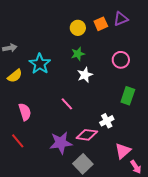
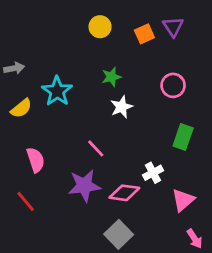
purple triangle: (121, 19) -> (173, 27), turned -42
yellow circle: (78, 28) -> (100, 27), moved
purple star: (61, 143) -> (84, 186), moved
pink triangle: (123, 151) -> (183, 200), moved

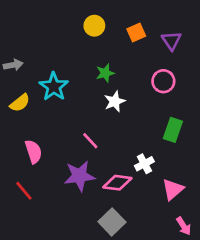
purple triangle: (173, 27) -> (171, 41), moved

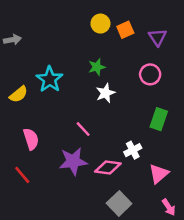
yellow circle: (94, 26) -> (100, 24), moved
gray arrow: (13, 65) -> (12, 40), moved
gray square: (112, 222) -> (119, 203), moved

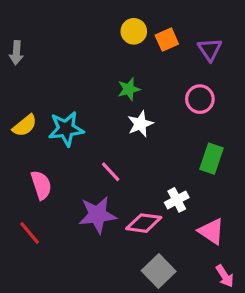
gray arrow: (12, 40) -> (16, 53), turned 105
cyan star: (50, 79) -> (66, 129), moved, turned 30
pink triangle: (159, 174) -> (211, 231), turned -45

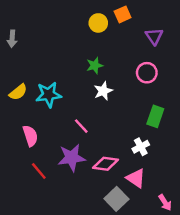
orange square: (167, 40) -> (123, 14), moved
white cross: (177, 200) -> (141, 147), moved
pink triangle: (211, 231) -> (136, 178), moved
red line: (30, 233) -> (39, 171), moved

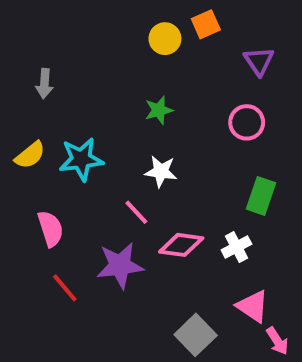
gray arrow: (12, 39) -> (44, 84), moved
white star: (103, 91) -> (161, 171), moved, turned 30
pink diamond: (106, 164) -> (181, 245), moved
pink triangle: (136, 178) -> (253, 306), moved

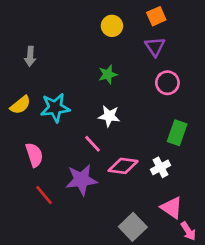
orange square: (206, 24) -> (156, 16), moved
purple triangle: (259, 61) -> (155, 47), moved

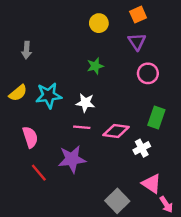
white star: (109, 116) -> (85, 103), moved
pink line: (93, 144) -> (82, 127), turned -42
pink diamond: (123, 166) -> (116, 131), moved

